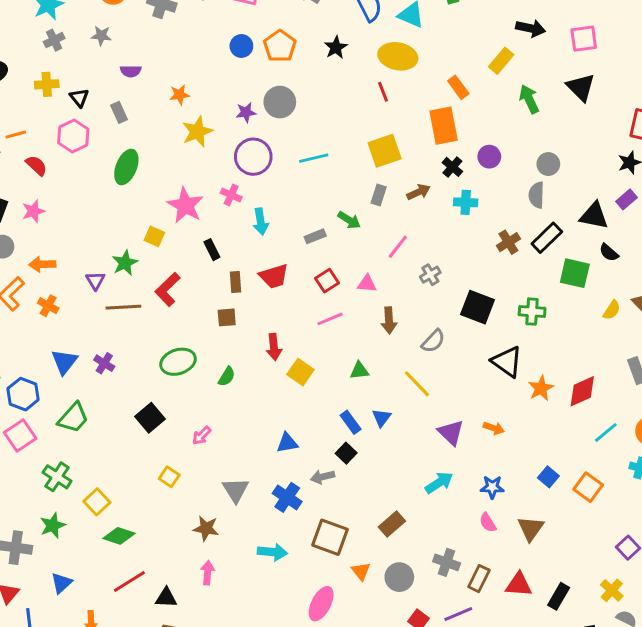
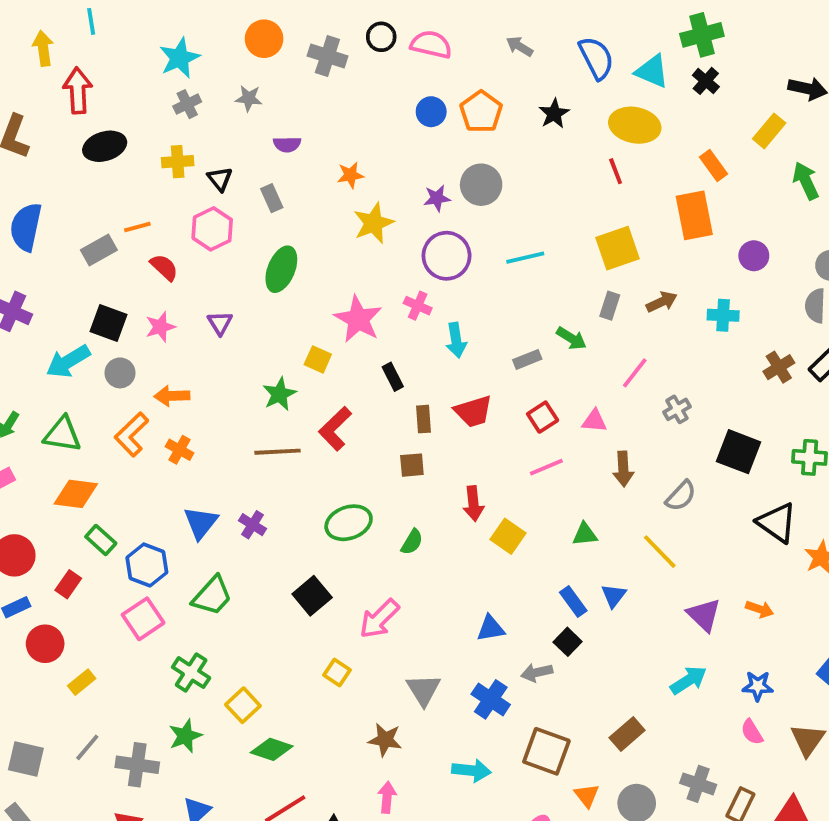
black cross: (452, 167) -> (706, 81), moved
purple triangle: (95, 281) -> (220, 323), moved
pink arrow: (202, 435) -> (379, 619), size x1.6

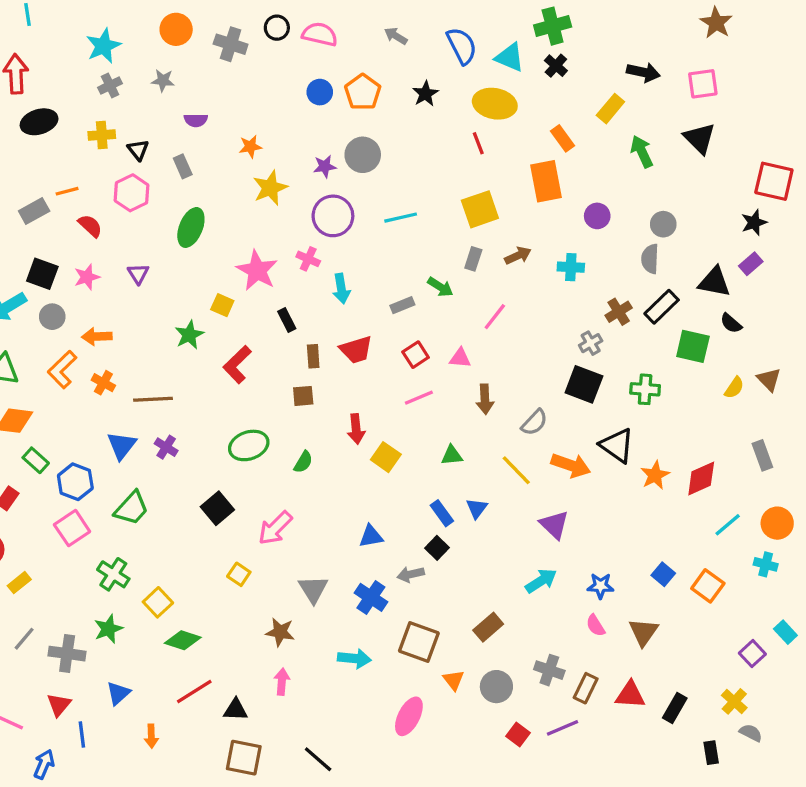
gray cross: (677, 409) -> (591, 343), moved
brown line: (277, 452) -> (153, 399), moved
orange arrow: (760, 609) -> (571, 465), moved, size x1.6

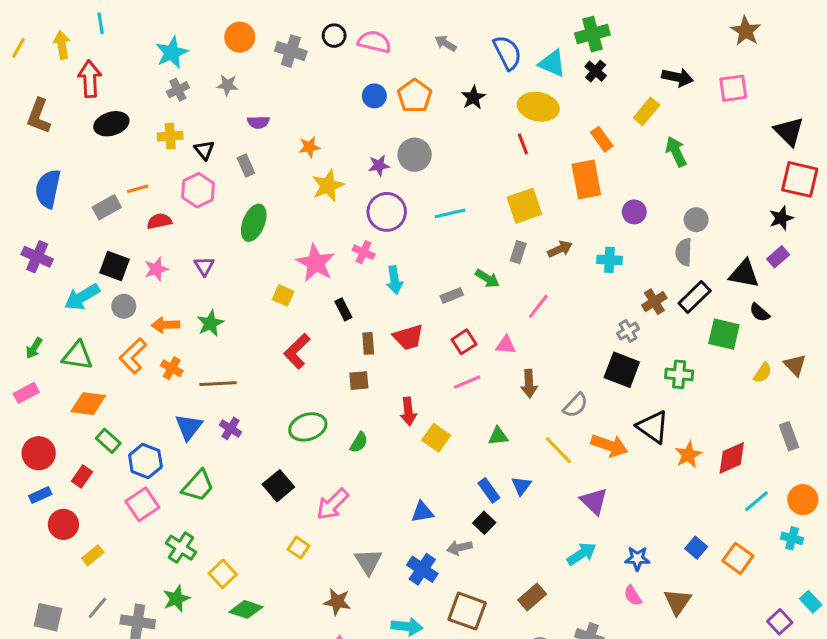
black triangle: (700, 138) -> (789, 131), moved
red semicircle: (90, 226) -> (159, 221), turned -55
green star: (189, 335) -> (210, 323), moved

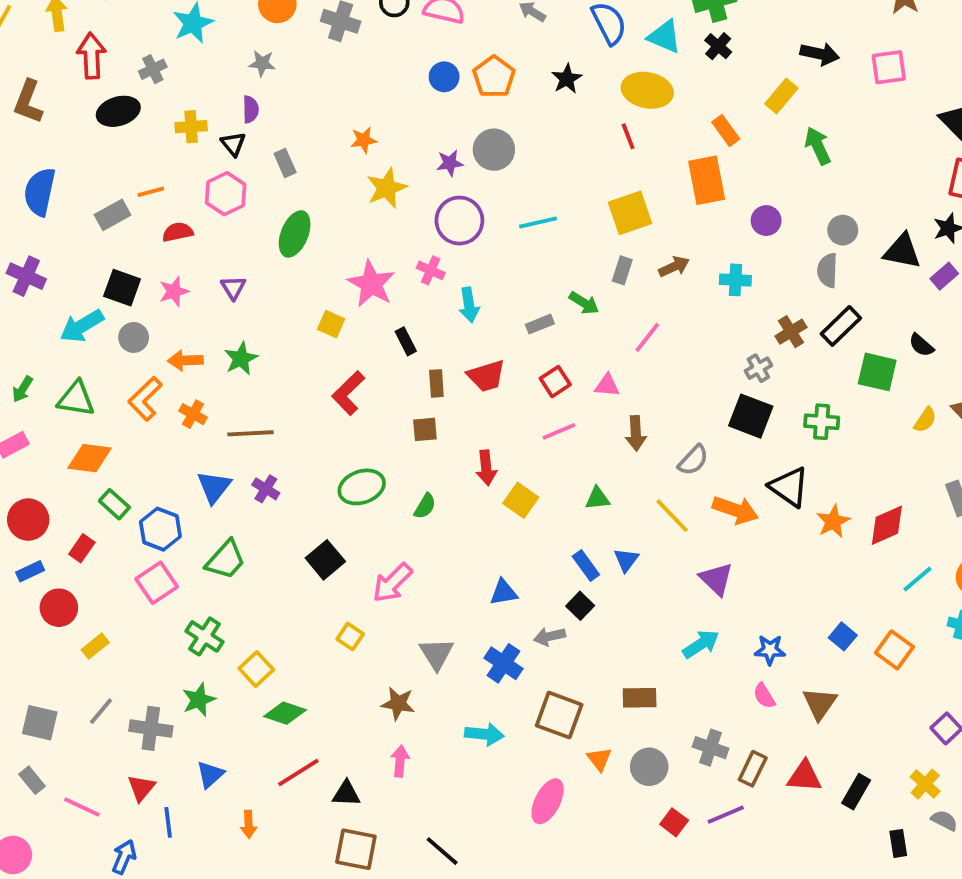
gray cross: (178, 90) -> (153, 69), moved
purple semicircle: (258, 122) -> (251, 109), moved, turned -90
black triangle: (744, 274) -> (902, 251), moved
brown rectangle: (532, 597) -> (640, 698), turned 40

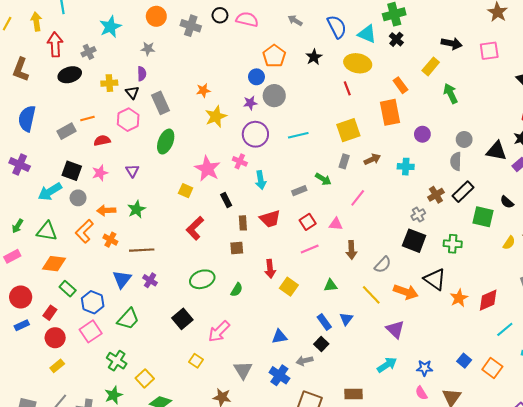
blue circle: (444, 77) -> (256, 77), moved
gray rectangle: (285, 163) -> (160, 103), size x1.5
red circle: (59, 608) -> (55, 338), moved

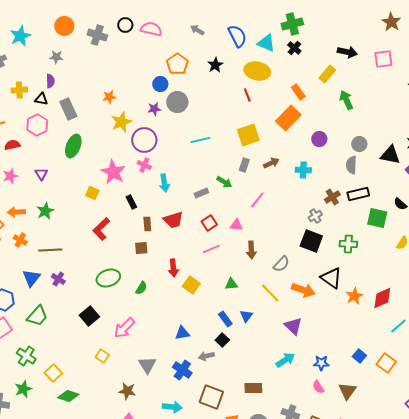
black triangle: (132, 92) -> (41, 99), turned -40
orange rectangle: (390, 112) -> (288, 118), turned 55
purple circle: (255, 134) -> (144, 140), moved
black rectangle: (463, 192) -> (358, 194), turned 30

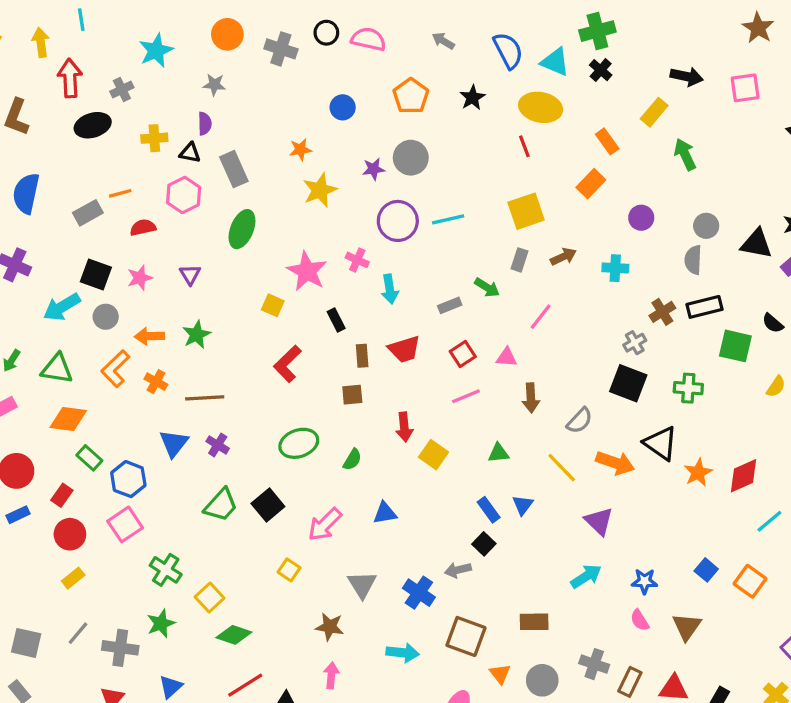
blue circle: (160, 84) -> (343, 107), moved
orange rectangle: (288, 118) -> (591, 184), size x0.7
purple circle: (144, 140) -> (398, 221), moved
green trapezoid: (37, 316) -> (221, 505), moved
blue triangle: (182, 333) -> (385, 513), moved

